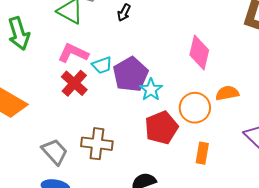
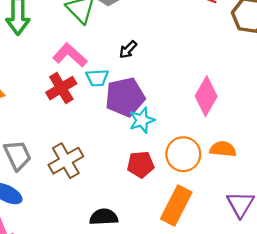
black arrow: (124, 13) -> (128, 50), moved
red pentagon: (161, 128) -> (141, 165), size x0.7
brown cross: (97, 144) -> (66, 161), turned 36
orange rectangle: (202, 153) -> (176, 206), size x1.6

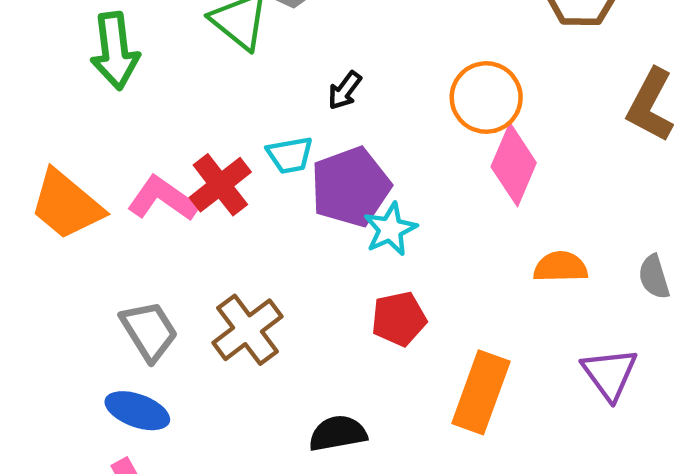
pink L-shape: (70, 55) -> (163, 199), moved
orange circle: (183, 154) -> (486, 98), moved

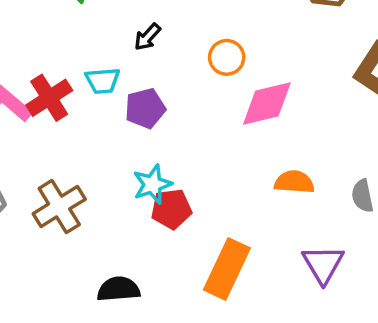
orange circle: (486, 98) -> (227, 57), moved, size x0.7
pink diamond: (514, 165) -> (267, 103), turned 48
purple pentagon: (351, 187) -> (145, 108), size x0.7
cyan star: (390, 229) -> (152, 184), moved

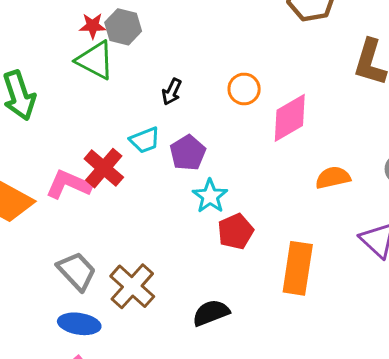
cyan star: (152, 184) -> (210, 196), moved
brown cross: (59, 206) -> (132, 286), moved

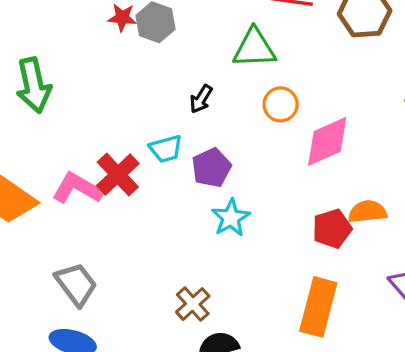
green triangle: (95, 60) -> (254, 48), moved, turned -36
red pentagon: (236, 231) -> (332, 229), moved
brown cross: (132, 286) -> (193, 304), moved, size x0.7

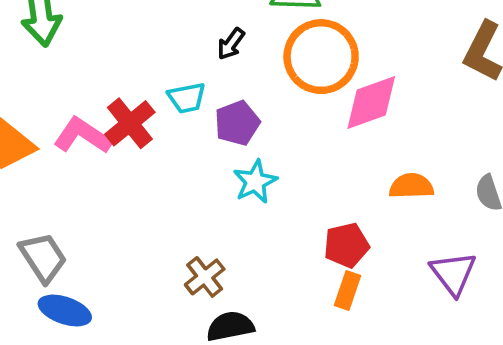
orange circle: (281, 104) -> (321, 57), size x1.8
red pentagon: (332, 229) -> (346, 245), moved
gray trapezoid: (76, 284) -> (43, 257), moved
orange rectangle: (318, 307) -> (348, 290), size x0.6

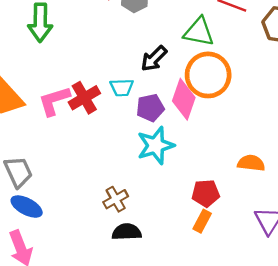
black arrow: (231, 44) -> (154, 59), size x1.4
pink diamond: (371, 103) -> (184, 99), moved, turned -60
pink L-shape: (83, 136) -> (54, 101), turned -60
cyan star: (255, 182) -> (156, 146), size x1.4

